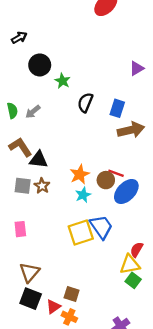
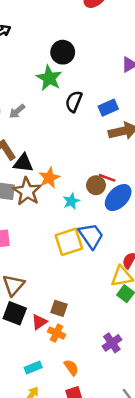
black circle: (40, 65) -> (63, 52), moved
green star: (63, 81) -> (49, 78), size x1.5
blue rectangle: (117, 108) -> (108, 108), turned 48
orange star: (80, 174) -> (49, 178), moved
brown star: (42, 186) -> (27, 191), size x1.6

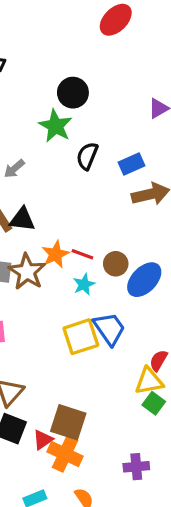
black triangle: (23, 163) -> (22, 219), moved
red line: (107, 178) -> (82, 254), moved
brown square: (59, 308) -> (68, 422), size x1.6
orange cross: (57, 333) -> (65, 454), size x1.5
purple cross: (112, 343) -> (136, 467), turned 30

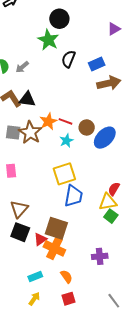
blue trapezoid: (109, 329) -> (74, 196), moved, turned 45

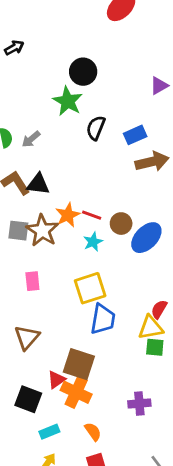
pink rectangle: (11, 171) -> (32, 281), moved
green square: (111, 216) -> (155, 347), turned -32
black square: (20, 232) -> (28, 399), moved

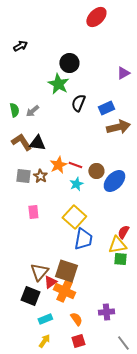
brown star: (42, 231) -> (40, 176), size x0.6
yellow square: (90, 288) -> (74, 217), turned -30
brown triangle: (27, 337) -> (39, 272), moved
purple cross: (139, 404) -> (106, 312), moved

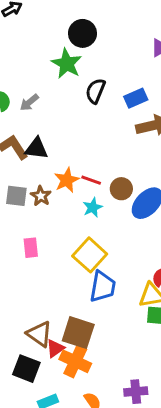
brown triangle: (39, 272) -> (39, 334), turned -36

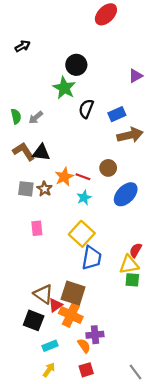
brown circle: (121, 189) -> (108, 168), moved
purple cross: (136, 392) -> (95, 335), moved

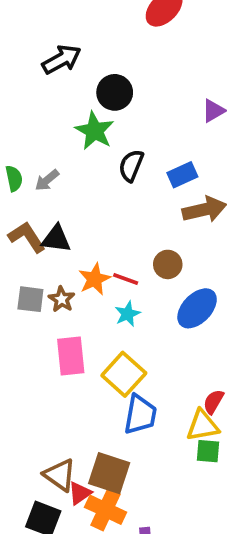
black arrow: (23, 46) -> (62, 59), moved, size x1.5
pink rectangle: (37, 228) -> (71, 356), moved, size x1.5

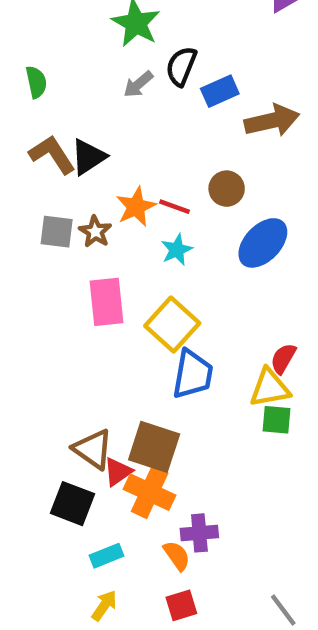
blue rectangle: (182, 175) -> (220, 91), moved
gray arrow: (47, 180) -> (138, 84), moved
black triangle: (56, 239) -> (88, 157), turned -40

